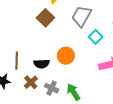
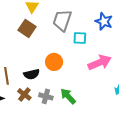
cyan square: (96, 37) -> (80, 38), turned -32

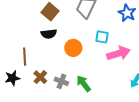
cyan square: (80, 38) -> (102, 37), moved
black semicircle: (32, 74) -> (49, 34), moved

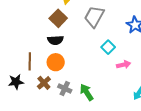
cyan square: (102, 37) -> (108, 47), turned 32
orange circle: (73, 48) -> (56, 62), moved
pink arrow: (119, 53) -> (124, 65), size x0.6

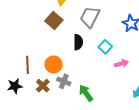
black semicircle: (55, 40) -> (78, 42), moved, turned -84
gray cross: (65, 89) -> (64, 81), moved

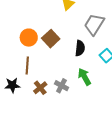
brown square: (54, 20) -> (51, 39), moved
orange circle: (53, 64) -> (29, 38), moved
green arrow: (86, 93) -> (84, 77), moved

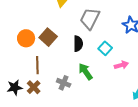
brown line: (27, 65) -> (37, 65), moved
brown cross: (40, 88) -> (34, 87), moved

